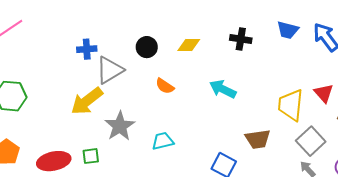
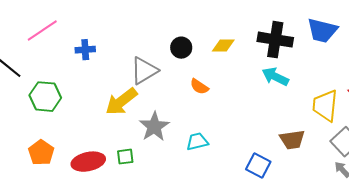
blue trapezoid: (288, 30) -> (322, 31), size x1.4
black cross: (241, 39) -> (275, 40), size x1.6
blue cross: (87, 49) -> (85, 50), moved
cyan arrow: (223, 89) -> (275, 77), moved

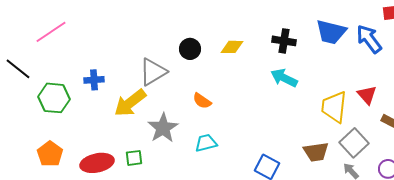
black cross: (275, 40) -> (284, 41), size x0.7
blue cross: (85, 50) -> (94, 80), moved
orange semicircle: (199, 87) -> (202, 101), moved
brown trapezoid: (292, 140) -> (316, 152), moved

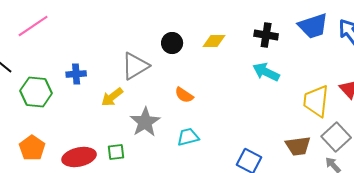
blue trapezoid: (331, 32) -> (313, 26), turned -32
yellow arrow: (130, 103) -> (112, 97), size x0.7

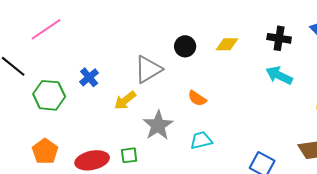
blue cross: (76, 74) -> (89, 77), turned -36

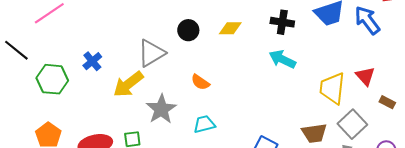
yellow arrow: (125, 100) -> (128, 84), size x1.4

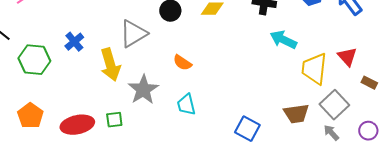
cyan arrow: (282, 59) -> (283, 40), moved
yellow arrow: (128, 84) -> (110, 65), turned -68
cyan trapezoid: (204, 124) -> (186, 105), turned -90

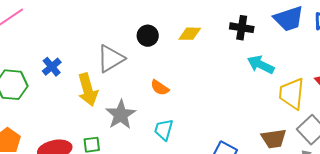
cyan trapezoid: (186, 105) -> (164, 130), turned 30

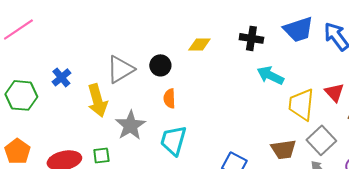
black circle: (148, 36) -> (160, 65), moved
orange semicircle: (160, 88) -> (169, 98), turned 54
cyan trapezoid: (164, 130) -> (173, 140), size x1.4

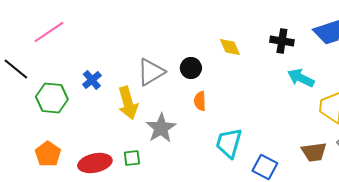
yellow diamond: (199, 44) -> (230, 47), turned 65
cyan trapezoid: (173, 140) -> (229, 143), moved

